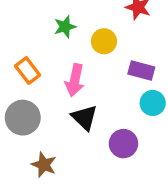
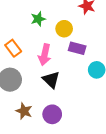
purple rectangle: (141, 70) -> (77, 48), moved
purple circle: (123, 144) -> (52, 114), moved

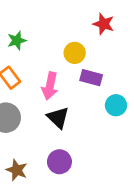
green star: (38, 19) -> (17, 40), moved
brown star: (24, 111) -> (17, 170), moved

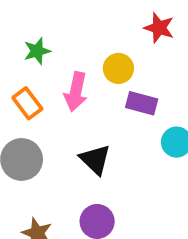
pink arrow: (50, 86) -> (76, 92), moved

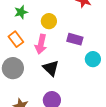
yellow circle: (118, 68) -> (49, 21), moved
pink arrow: (76, 92) -> (41, 44), moved

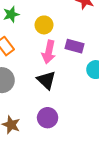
pink arrow: (41, 44) -> (49, 52), moved

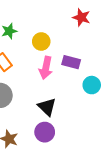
black triangle: (46, 80) -> (47, 107), moved

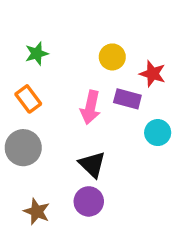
red star: (81, 17) -> (153, 74), moved
yellow circle: (41, 41) -> (112, 57), moved

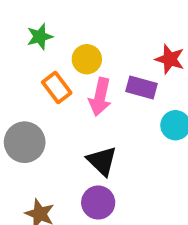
yellow circle: (112, 57) -> (87, 59), moved
orange rectangle: (28, 99) -> (57, 87), moved

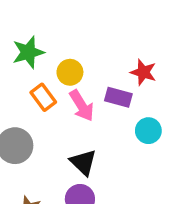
green star: (40, 37) -> (28, 52), size x1.4
pink arrow: (100, 97) -> (82, 106), turned -44

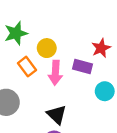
red star: (143, 72) -> (101, 48), turned 30
pink arrow: (82, 106) -> (55, 73), turned 35

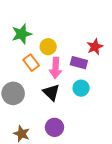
cyan circle: (105, 91) -> (81, 88), moved
black triangle: (57, 115) -> (51, 92), moved

